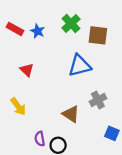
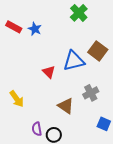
green cross: (71, 24) -> (79, 13), moved
brown square: (98, 35) -> (98, 51), moved, turned 30
red triangle: (27, 70) -> (49, 72), moved

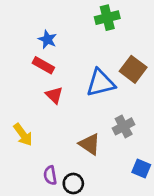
green cross: (79, 13) -> (107, 18), turned 30
red rectangle: (14, 27) -> (43, 65), moved
red triangle: (49, 72) -> (54, 95), moved

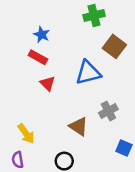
brown square: (133, 69) -> (114, 46), moved
yellow arrow: (23, 135) -> (26, 134), moved
purple semicircle: (50, 175) -> (18, 160), moved

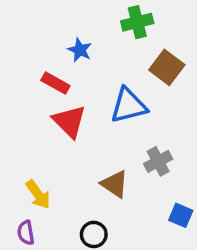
blue star: (42, 35) -> (80, 50), moved
red triangle: (48, 83) -> (69, 121), size x1.5

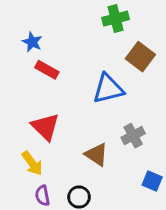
blue star: (80, 50) -> (32, 42), moved
red triangle: (69, 121) -> (45, 127), moved
purple semicircle: (26, 233) -> (42, 196), moved

